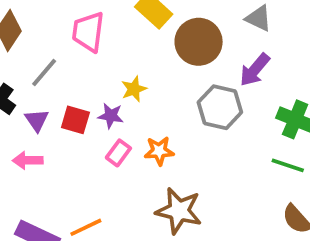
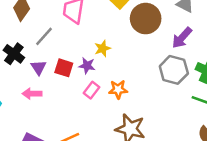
gray hexagon: (220, 107) -> (174, 70), moved

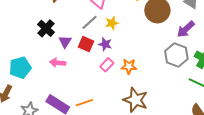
gray line: (44, 36) -> (90, 22), moved
yellow star: (103, 48) -> (112, 23), moved

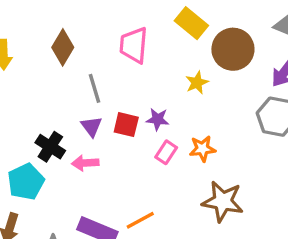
gray line: (90, 22) -> (94, 88), moved, turned -54
yellow star: (112, 23) -> (197, 83), moved
black cross: (46, 28) -> (50, 147), moved

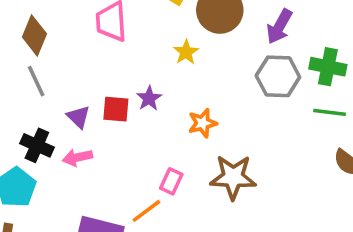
gray line: (94, 88) -> (36, 81), moved
purple star: (158, 119) -> (149, 98), turned -30
pink rectangle: (166, 152) -> (171, 181), moved

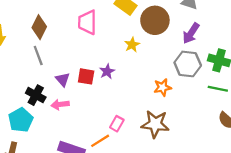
orange star: (203, 123) -> (162, 87), moved

